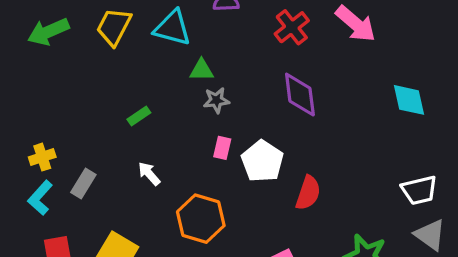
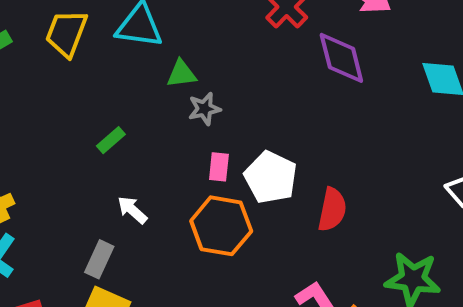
purple diamond: (300, 95) -> (341, 58), moved
gray rectangle: (83, 184) -> (99, 259), moved
orange hexagon: (201, 219) -> (221, 226), moved

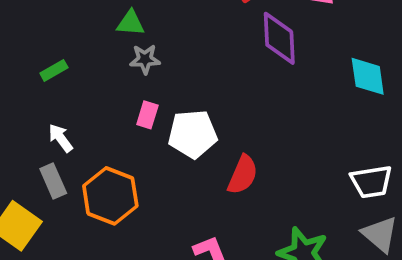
white pentagon: (271, 177) -> (193, 134), turned 30
orange hexagon: (221, 226) -> (110, 196), moved
gray rectangle: (99, 259) -> (53, 181), moved, turned -60

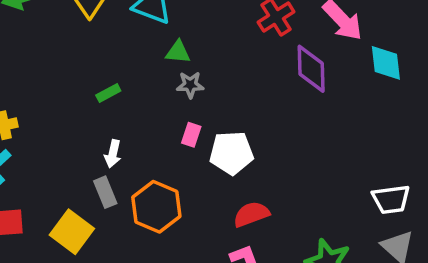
cyan diamond: (368, 76) -> (386, 63), moved
white arrow: (61, 138) -> (113, 154), turned -132
red semicircle: (243, 175) -> (251, 214), moved, turned -135

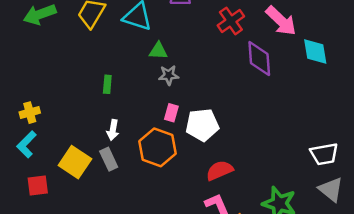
green rectangle: (108, 93) -> (107, 84), turned -54
orange hexagon: (156, 207) -> (158, 147), moved
yellow square: (72, 232) -> (75, 162), moved

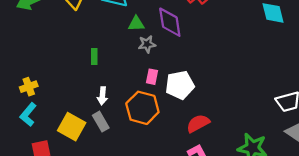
purple diamond: (259, 59) -> (170, 22), moved

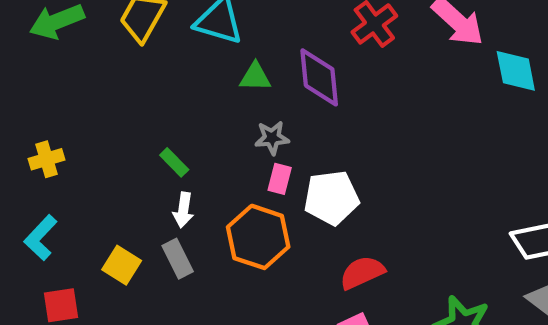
gray star: (147, 44) -> (272, 138), moved
green rectangle: (94, 57) -> (174, 162), moved, turned -48
yellow cross: (29, 87) -> (46, 159), moved
yellow square: (72, 127) -> (122, 265), size x0.7

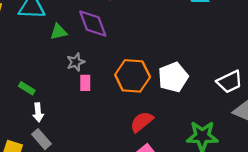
white pentagon: (331, 198) -> (173, 77), moved
orange hexagon: (258, 237) -> (133, 76), moved

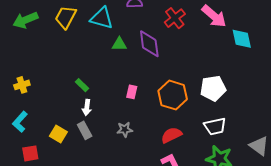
gray star: (76, 62) -> (125, 130), moved
white pentagon: (173, 77) -> (213, 88), moved
white trapezoid: (230, 82) -> (215, 126), moved

